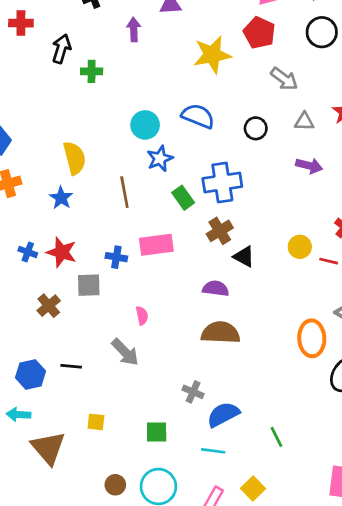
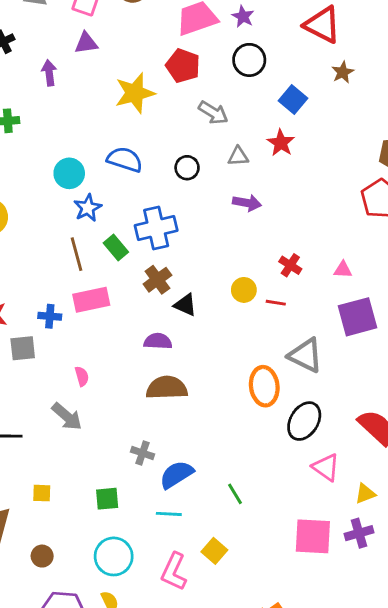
brown line: (124, 192) -> (77, 254), moved
brown circle: (115, 485) -> (42, 556), moved

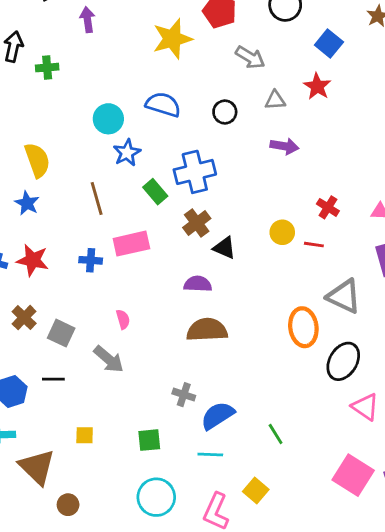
brown line: (77, 254) -> (97, 199), moved
gray square: (23, 348) -> (61, 333), moved, turned 32
pink square: (313, 536) -> (353, 475), turned 30
brown circle: (42, 556) -> (68, 505), moved

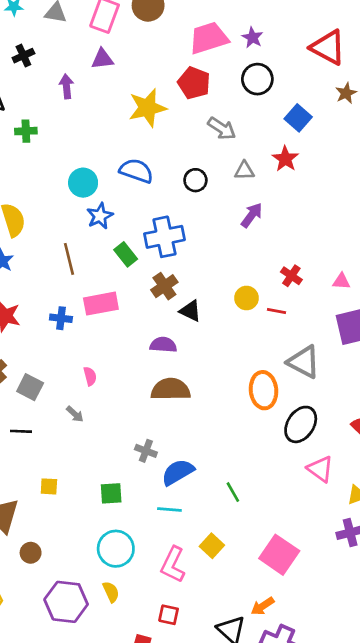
purple arrow: (284, 146) -> (252, 215), turned -65
gray arrow: (109, 359) -> (75, 414), size x0.6
pink square: (353, 475) -> (279, 555), moved

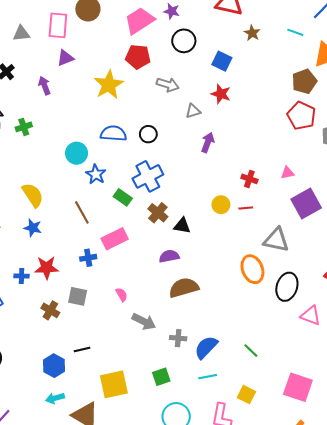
black circle: (195, 180) -> (148, 134), moved
gray square: (30, 387) -> (78, 296), moved
gray arrow: (75, 414) -> (144, 322), moved, size x1.6
yellow square: (49, 486) -> (114, 384), size x2.0

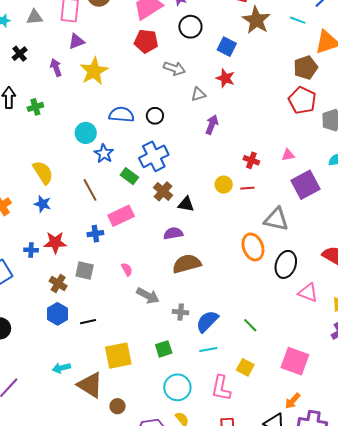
brown star: (252, 33) -> (256, 20), size x1.8
yellow star: (109, 85) -> (94, 71), moved
blue hexagon: (54, 366) -> (58, 314), moved

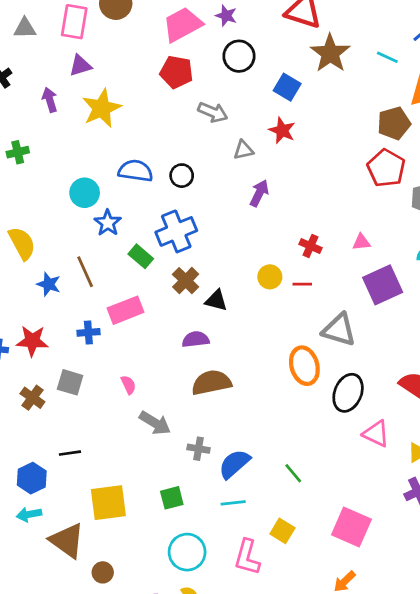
blue star: (43, 204) -> (49, 284), moved
blue hexagon: (58, 314) -> (32, 478), moved

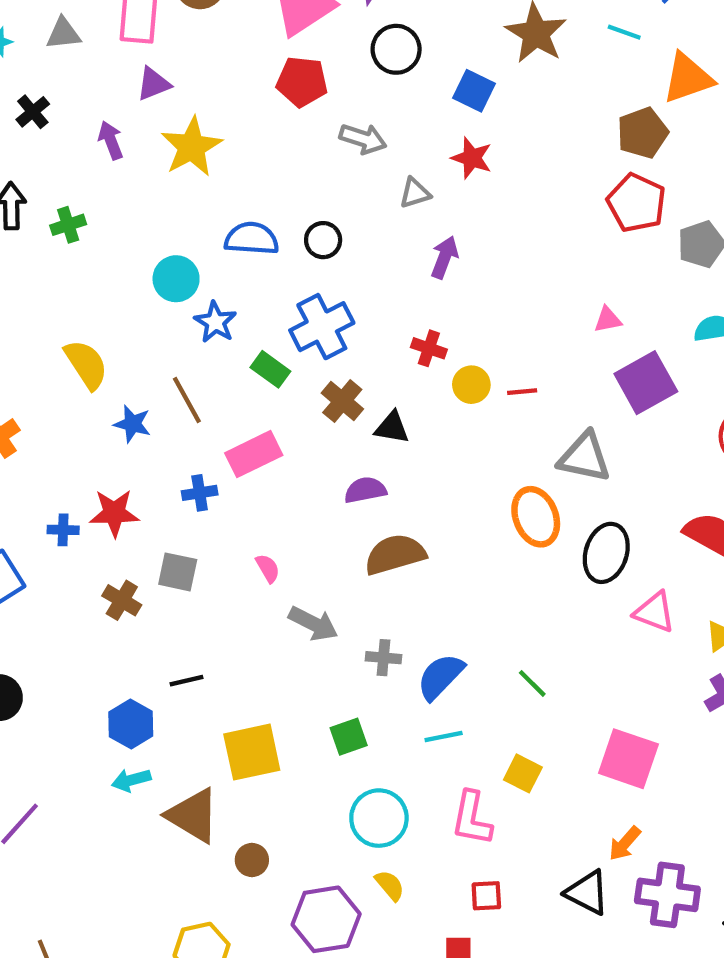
red cross: (310, 246) -> (429, 348), moved

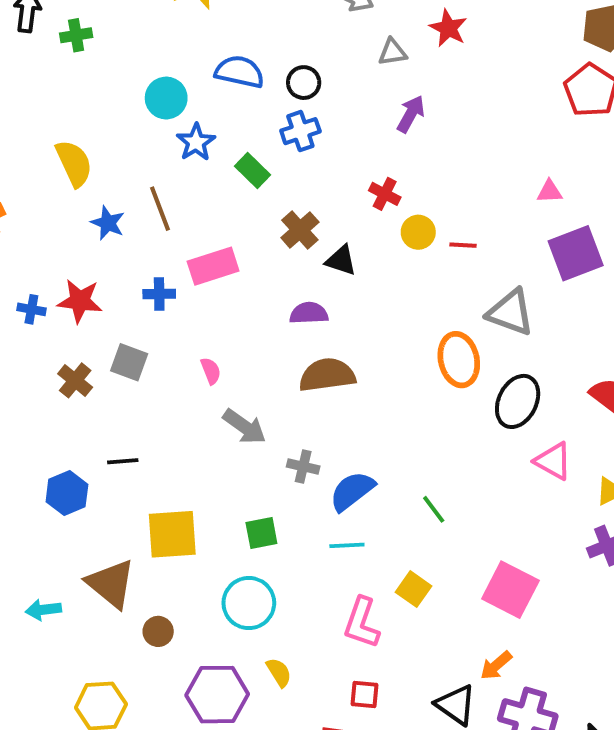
blue cross: (322, 327) -> (300, 131), moved, size x0.7
green rectangle: (270, 369) -> (253, 170), moved
cyan arrow: (131, 780) -> (43, 610), moved
cyan circle: (379, 818) -> (249, 603), moved

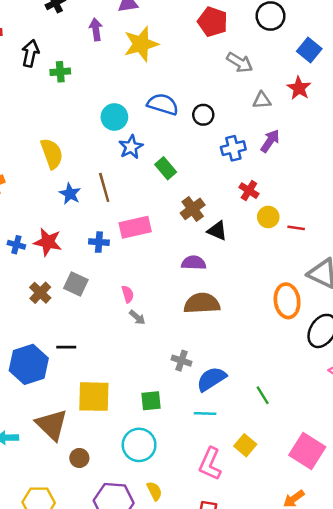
blue cross: (300, 131) -> (233, 148), moved
gray arrow: (244, 427) -> (137, 317), moved, size x0.6
blue hexagon: (67, 493) -> (29, 364), size x1.4

